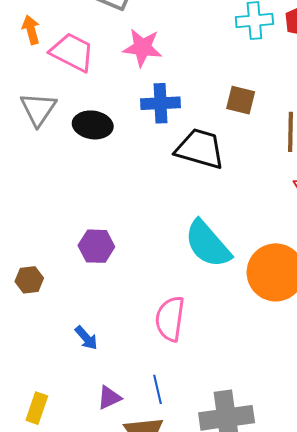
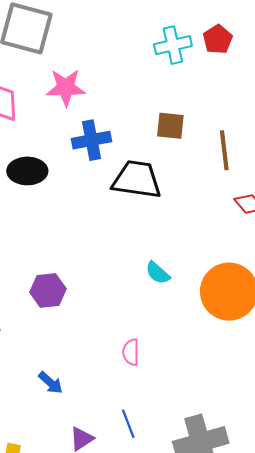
cyan semicircle: (208, 244) -> (158, 273), size x0.5
pink semicircle: (170, 319) -> (131, 352), size x0.6

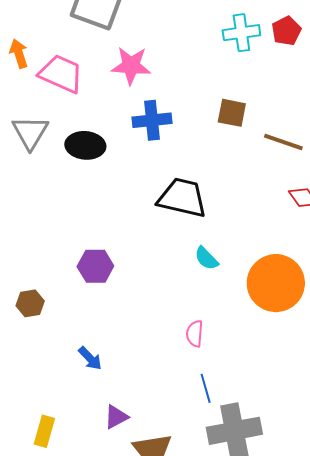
brown line: (224, 150) -> (283, 142), turned -69
black trapezoid: (137, 180) -> (182, 198), moved
pink semicircle: (131, 352) -> (195, 334), moved
blue line: (128, 424) -> (206, 388), moved

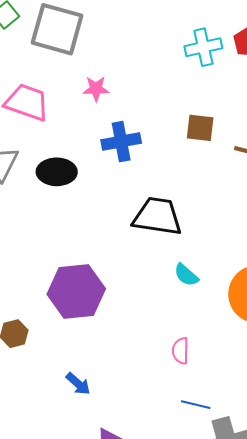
pink star: (131, 66) -> (96, 89), size x0.7
purple hexagon: (95, 266) -> (76, 292), size x1.6
blue line: (206, 388) -> (196, 405), turned -56

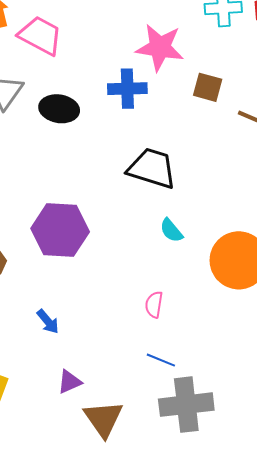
pink star: (96, 89) -> (160, 47), moved, size x1.8

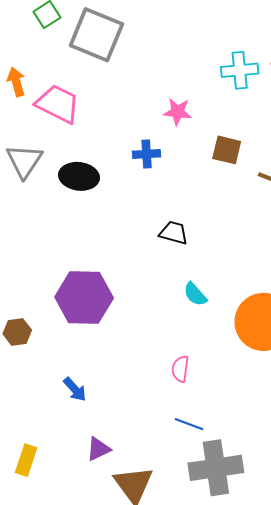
pink star: (160, 47) -> (178, 112), size x0.6
blue cross: (127, 89) -> (147, 154), size x0.7
black trapezoid: (152, 168) -> (174, 233), size x0.6

